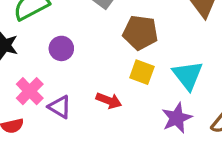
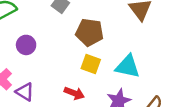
cyan triangle: (188, 75) -> (128, 67), turned -40
red arrow: (109, 101) -> (74, 93), moved

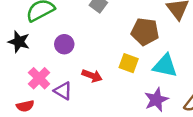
brown pentagon: (90, 32) -> (145, 32), moved
red arrow: (74, 93) -> (92, 76), moved

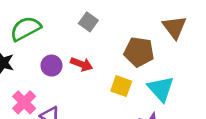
cyan triangle: (165, 66) -> (161, 89), turned 36
red arrow: (92, 76) -> (82, 64), moved

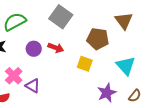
gray square: (88, 22) -> (61, 17), size x1.6
cyan triangle: (161, 89) -> (126, 66), moved

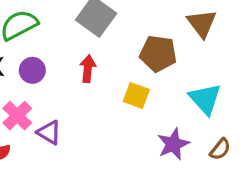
red arrow: (56, 48) -> (88, 69), turned -105
purple circle: (34, 49) -> (32, 70), moved

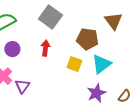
cyan triangle: (205, 99) -> (101, 64), moved, turned 35
purple triangle: (49, 132) -> (22, 86), turned 35

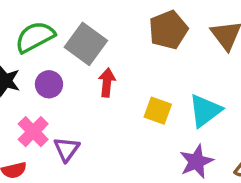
gray square: (50, 17) -> (86, 44), moved
brown pentagon: (87, 39) -> (168, 30), moved, turned -30

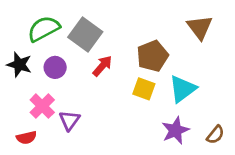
brown pentagon: (168, 30) -> (152, 56), moved
red arrow: (107, 83) -> (102, 66), turned 35

